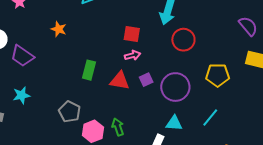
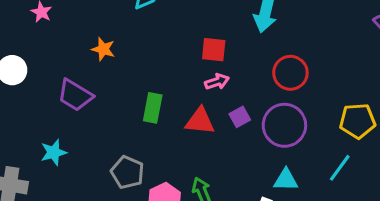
red circle: (183, 40) -> (290, 73), moved
purple trapezoid: (22, 56) -> (75, 95), moved
yellow pentagon: (218, 75) -> (357, 121), moved

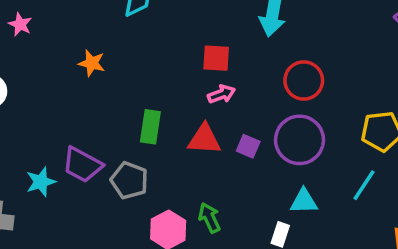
purple trapezoid: (75, 95) -> (82, 165), moved
purple square: (240, 117) -> (248, 146), moved, turned -35
gray pentagon: (128, 172) -> (129, 180), moved

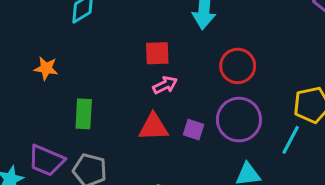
green rectangle: (150, 127) -> (84, 114), moved
cyan line: (364, 185) -> (291, 140), moved

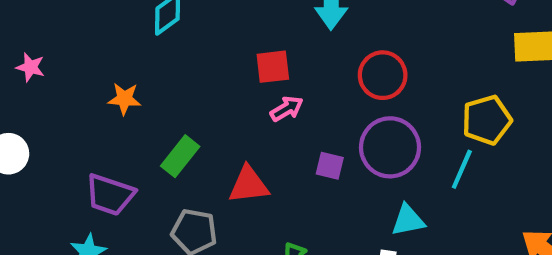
green rectangle: (84, 114) -> (180, 156), turned 40
red triangle: (153, 127) -> (249, 185), moved
purple trapezoid: (46, 160) -> (110, 195), moved

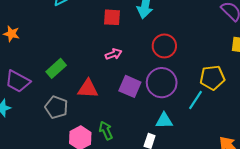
red square: (273, 67) -> (112, 17), moved
orange star: (124, 99) -> (11, 34), moved
purple square: (330, 166) -> (130, 86), size x1.5

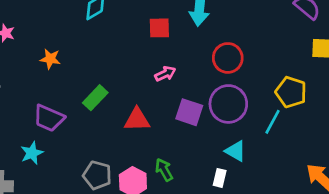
orange star: (11, 34) -> (50, 59), moved
yellow pentagon: (212, 78) -> (291, 92), turned 30
gray pentagon: (56, 107) -> (97, 175), moved
cyan triangle: (164, 121) -> (236, 151), turned 36

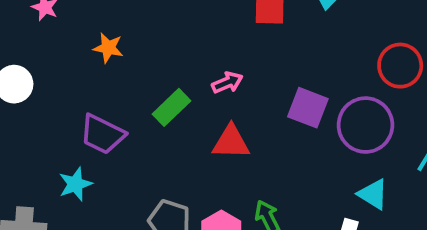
red circle: (228, 58) -> (400, 66), moved
pink arrow: (165, 74) -> (227, 83), moved
purple square: (189, 112) -> (308, 108), moved

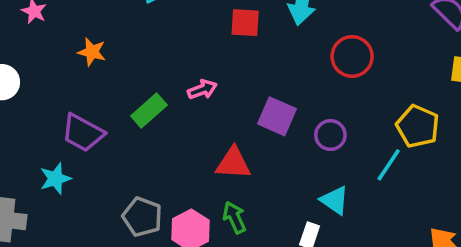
red circle: (400, 66) -> (352, 56), moved
purple circle: (365, 125) -> (330, 135), size x0.6
red triangle: (231, 142) -> (233, 163), moved

